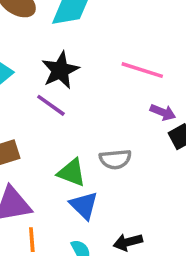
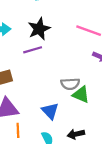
purple line: (51, 105) -> (33, 50), turned -54
green triangle: (72, 173) -> (81, 95), moved

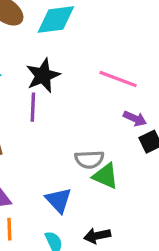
purple line: (33, 50) -> (33, 107), turned -72

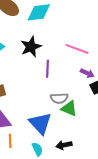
purple line: (33, 107) -> (48, 69), moved
blue triangle: (59, 200) -> (40, 123), size x1.4

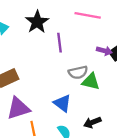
purple arrow: (87, 73) -> (104, 51), moved
blue triangle: (40, 123) -> (62, 103), size x0.7

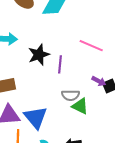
black star: (37, 22) -> (39, 55), moved
blue triangle: (62, 103) -> (36, 117), moved, size x1.4

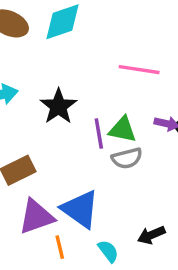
purple line: (60, 64) -> (99, 133), moved
green triangle: (80, 106) -> (122, 130), moved

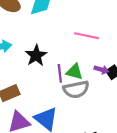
gray semicircle: (127, 158) -> (76, 89), size x1.4

